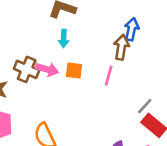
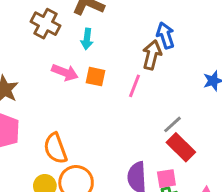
blue arrow: (132, 29) -> (165, 35), turned -35
brown cross: (27, 69) -> (45, 24), moved

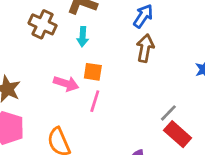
blue arrow: (165, 35) -> (143, 16), moved, turned 55
pink arrow: (65, 72) -> (66, 84), moved
pink line: (135, 86) -> (95, 101), moved

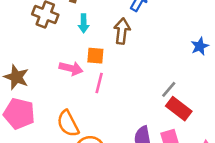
brown arrow: (145, 48) -> (122, 31), moved

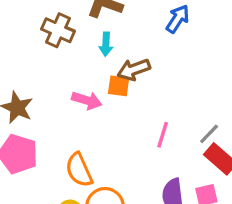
brown arrow: (122, 31) -> (134, 70), moved, turned -120
pink line: (99, 83) -> (163, 135), moved

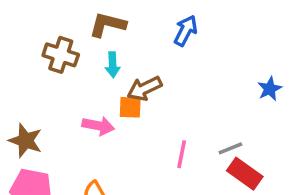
gray line: (209, 134) -> (230, 148), turned 30

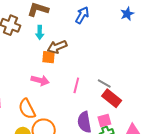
blue star: (270, 89) -> (127, 14), moved
pink arrow: (98, 126) -> (40, 80), moved
gray line: (230, 148) -> (104, 83), turned 48

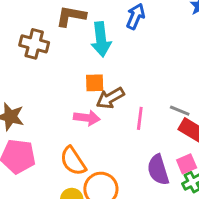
cyan arrow: (40, 32) -> (101, 39), moved, size x1.6
brown arrow: (57, 47) -> (110, 98), moved

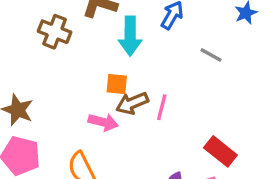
gray line: (180, 111) -> (211, 55), moved
pink line: (140, 118) -> (162, 107), moved

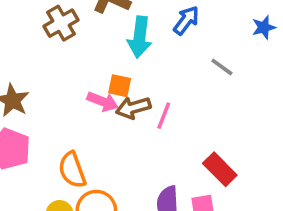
brown cross: (55, 32) -> (61, 23), turned 32
pink arrow: (103, 122) -> (103, 101), moved

